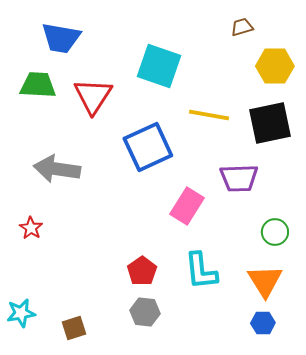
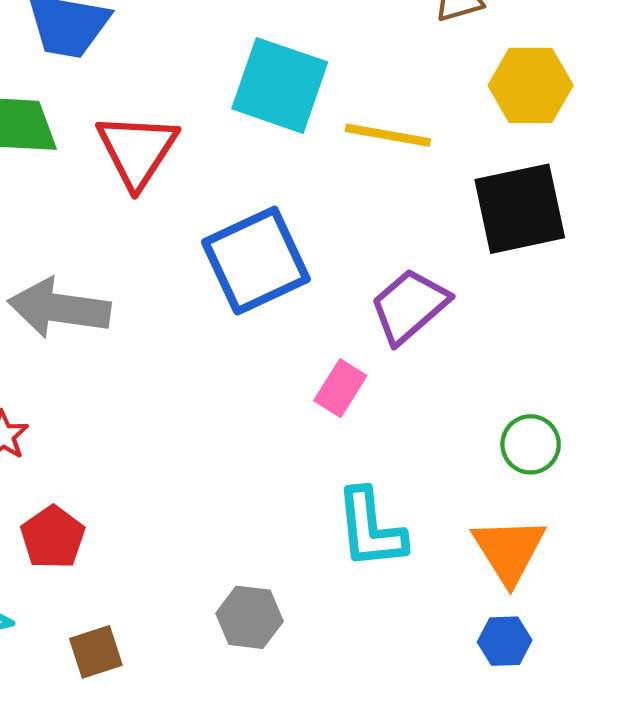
yellow line: (209, 115) -> (388, 135), moved
purple trapezoid: (239, 178) -> (409, 306), moved, turned 141
pink rectangle: (187, 206) -> (340, 388), size x0.7
red pentagon: (142, 271) -> (53, 537), moved

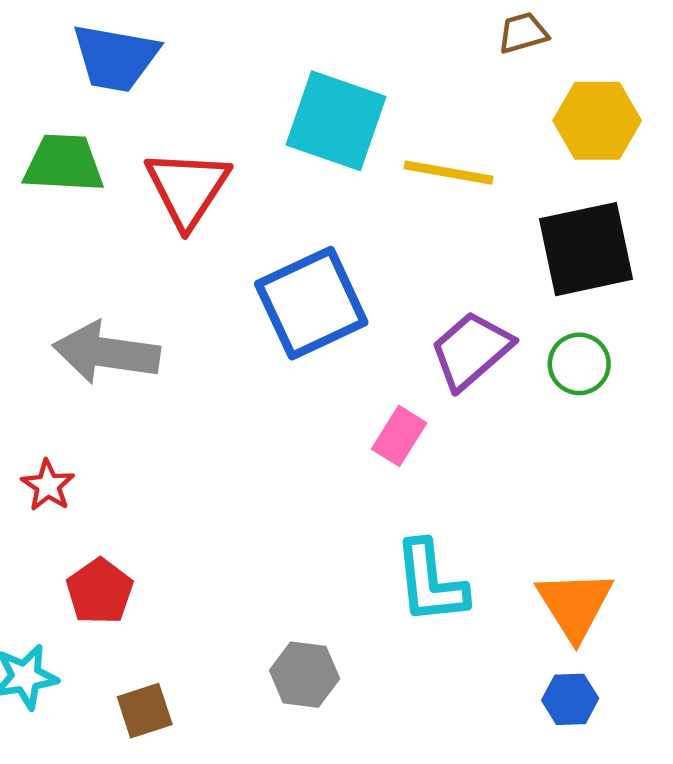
green circle: (531, 444) -> (579, 364), moved

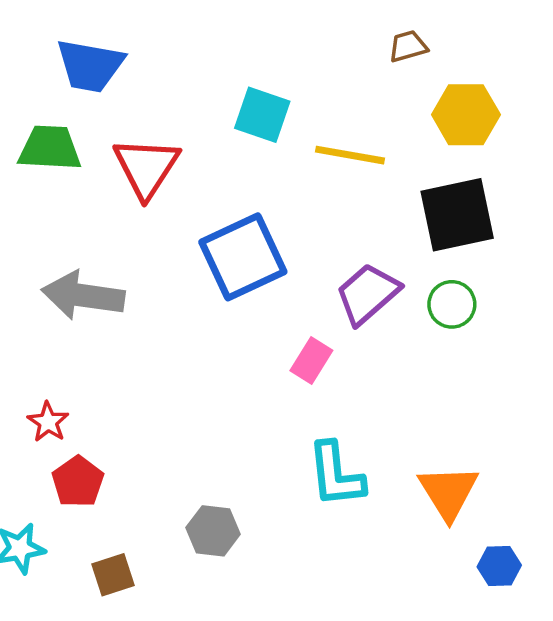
cyan square: (336, 121) -> (262, 115), size x0.7
red star: (48, 485) -> (48, 422), moved
gray hexagon: (305, 675) -> (213, 531), moved
blue hexagon: (570, 699) -> (499, 566), moved

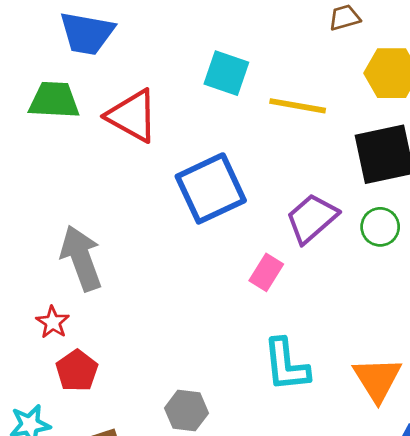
red triangle: (146, 167) -> (132, 116), turned -34
gray arrow: (83, 296) -> (81, 258), moved, turned 62

